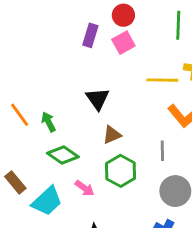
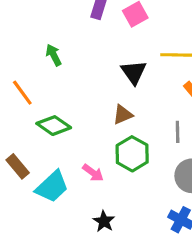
black triangle: (98, 99) -> (134, 72), moved
green arrow: (49, 122) -> (54, 55), moved
green diamond: (63, 155) -> (54, 126), moved

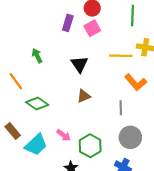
black triangle: (134, 72) -> (79, 64), moved
green hexagon: (132, 154) -> (90, 146), moved

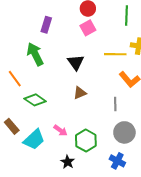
purple rectangle: (68, 23) -> (46, 25), moved
green arrow: (37, 56) -> (35, 54), size x1.6

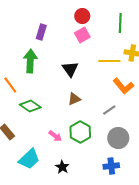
green arrow: (35, 54) -> (30, 61), turned 30
gray line: (115, 104) -> (109, 110), turned 56
cyan trapezoid: (34, 140) -> (29, 159), moved
green hexagon: (86, 141) -> (80, 132), moved
blue cross: (117, 161) -> (111, 166), turned -35

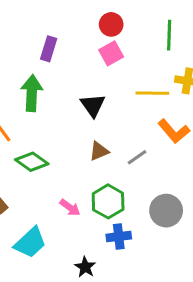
gray line: (109, 110) -> (137, 157), moved
blue cross: (111, 166) -> (119, 237), moved
black star: (62, 167) -> (85, 267), moved

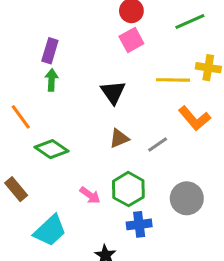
green line: (169, 35) -> (190, 22), turned 64
purple rectangle: (49, 49) -> (50, 51), moved
green arrow: (32, 93) -> (52, 80), size x0.6

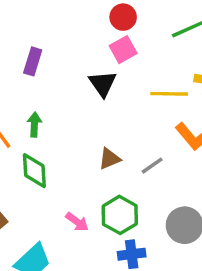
green arrow: (52, 80) -> (34, 125), moved
black triangle: (113, 92) -> (103, 84), moved
green diamond: (52, 149) -> (34, 171), turned 52

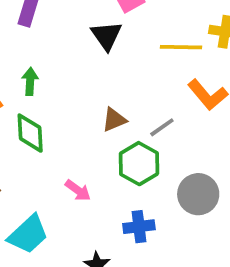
green hexagon: (120, 215) -> (139, 164), moved

